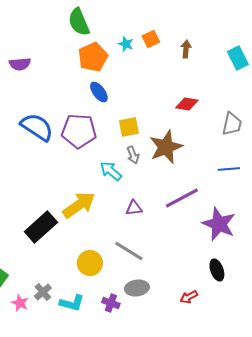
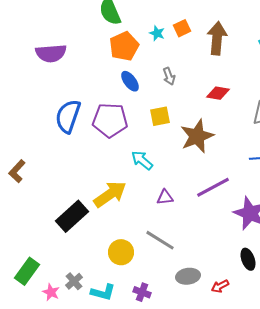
brown arrow: (186, 49) -> (217, 38), size x1.8
purple semicircle: (20, 64) -> (51, 53), size x1.4
blue semicircle: (37, 127) -> (68, 116), turned -104
gray arrow: (133, 155) -> (169, 76), moved
gray ellipse: (137, 288) -> (188, 276), moved

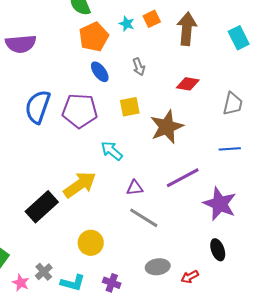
gray line: (160, 240) -> (144, 218), moved

